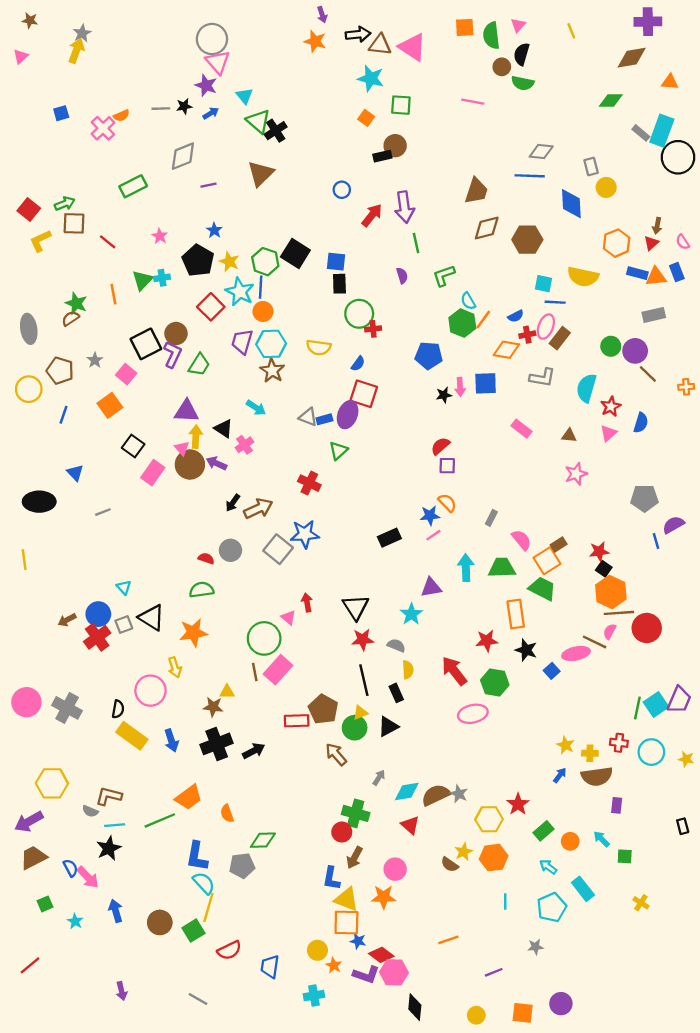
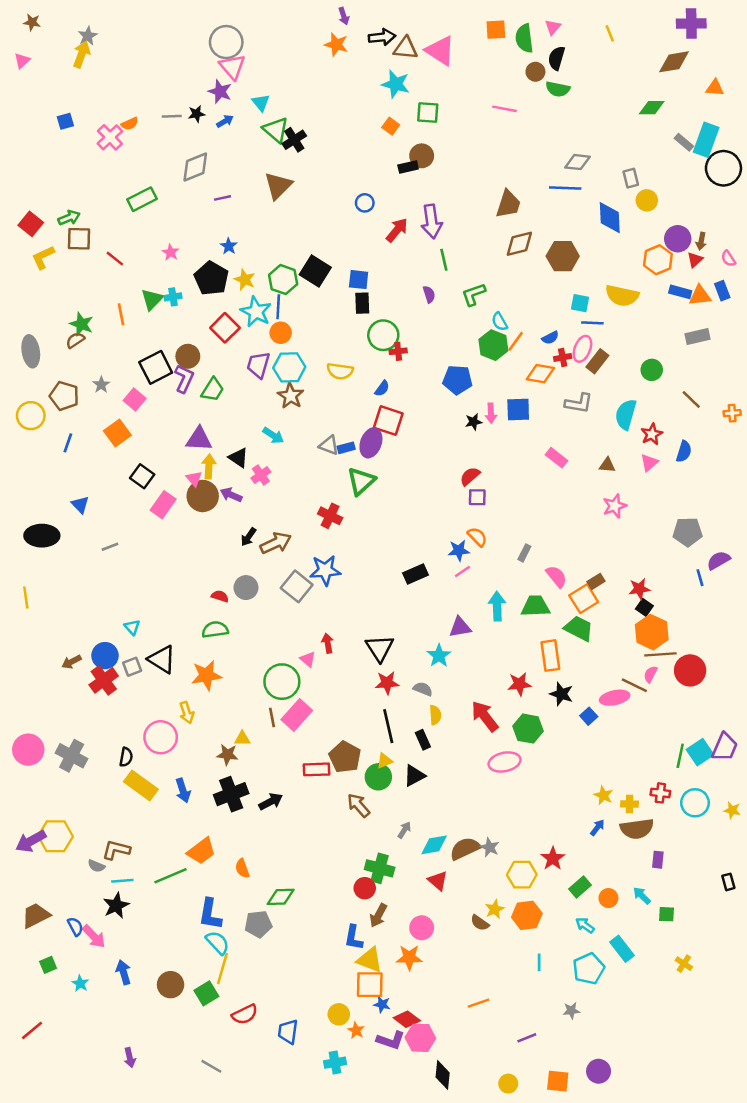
purple circle: (635, 351) -> (678, 239), moved
green triangle: (338, 451) -> (361, 481), size x1.4
purple arrow: (29, 822) -> (31, 841), moved

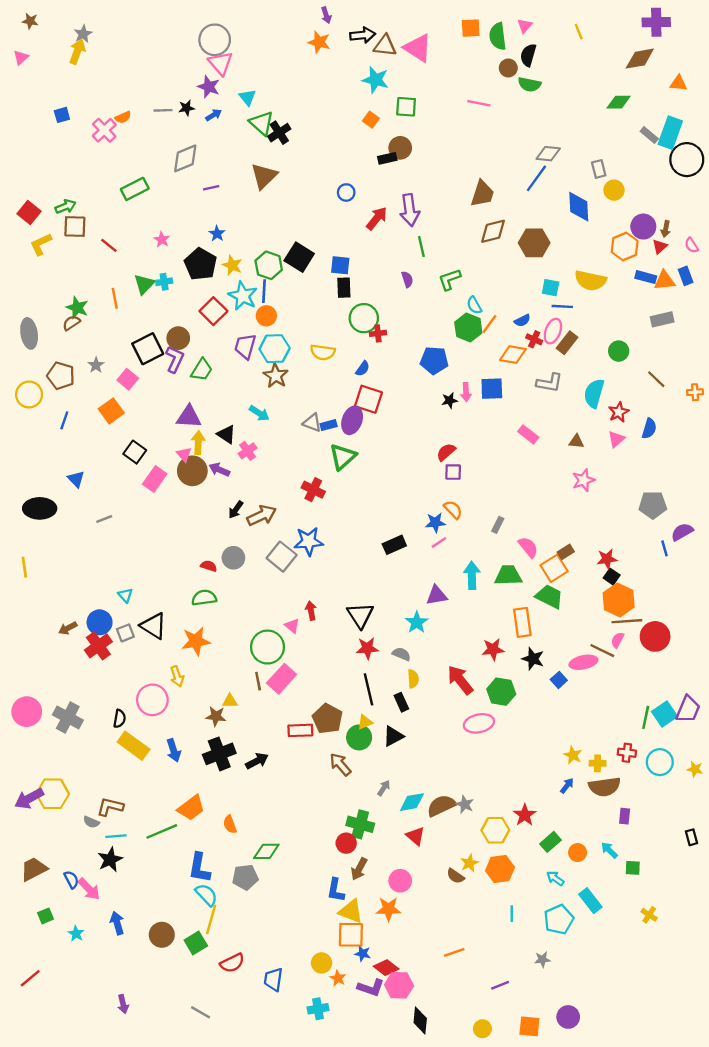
blue line: (565, 188) -> (536, 178), turned -56
red cross: (563, 357) -> (534, 339), turned 35

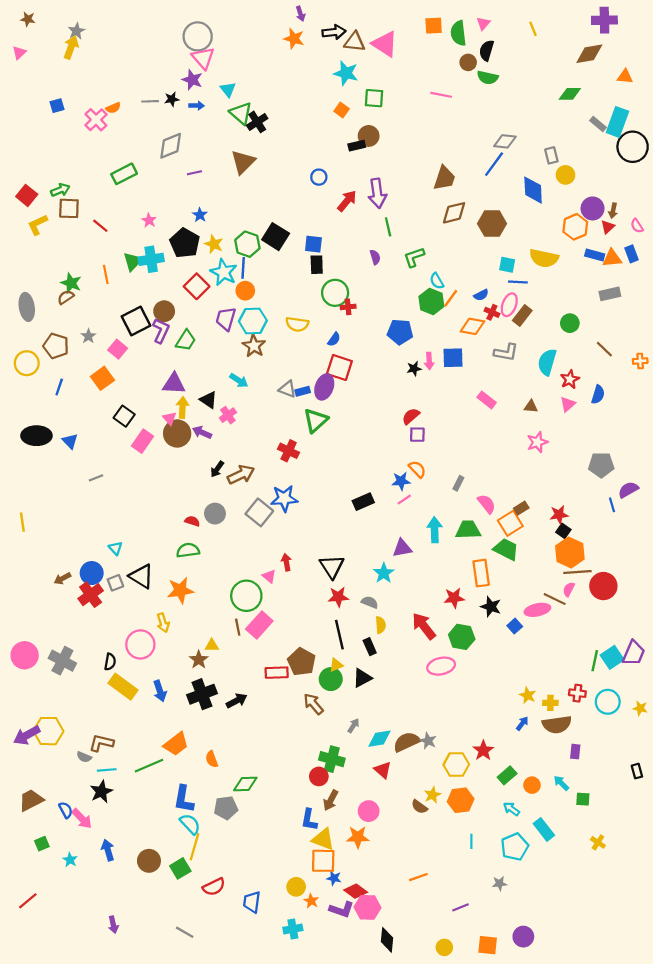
blue arrow: (213, 115) -> (197, 106), turned 32
cyan cross: (164, 282) -> (151, 259), size x1.6
black ellipse: (40, 508) -> (36, 436), moved
brown star: (216, 716) -> (199, 660), turned 30

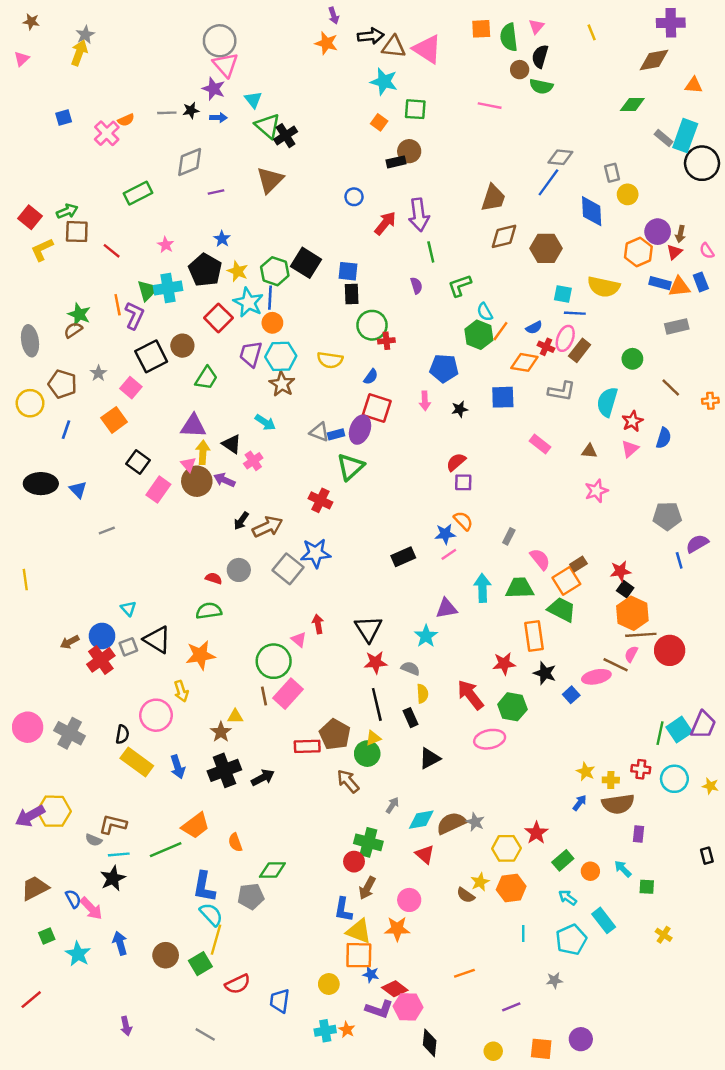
purple L-shape: (161, 331) -> (134, 316), moved
pink arrow: (429, 361) -> (425, 401), moved
black triangle: (362, 678) -> (430, 758), moved
cyan star: (70, 860) -> (78, 954), size x1.5
orange star: (311, 901) -> (347, 1030), moved

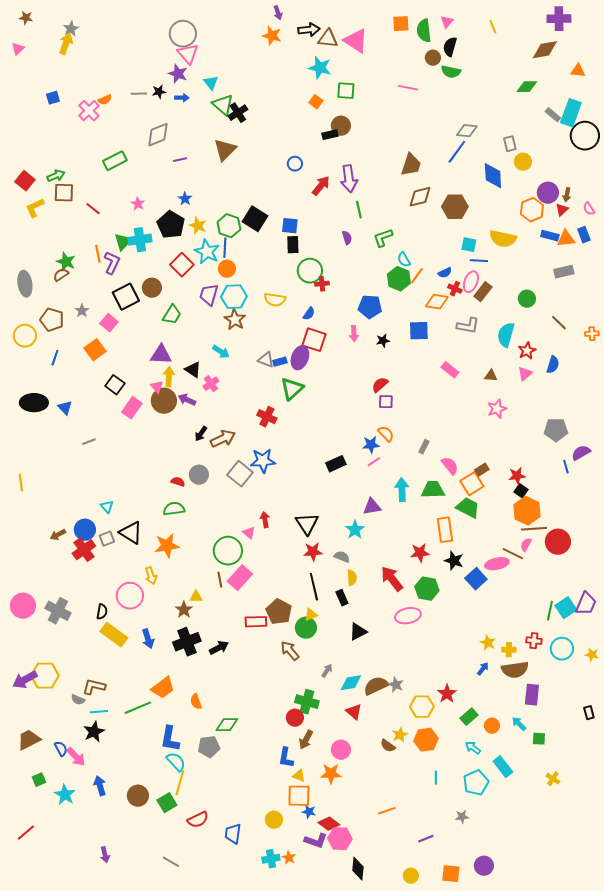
blue square: (571, 695) -> (476, 579), size x1.5
purple rectangle: (638, 834) -> (532, 695), size x1.5
yellow triangle: (359, 931) -> (299, 776), size x0.6

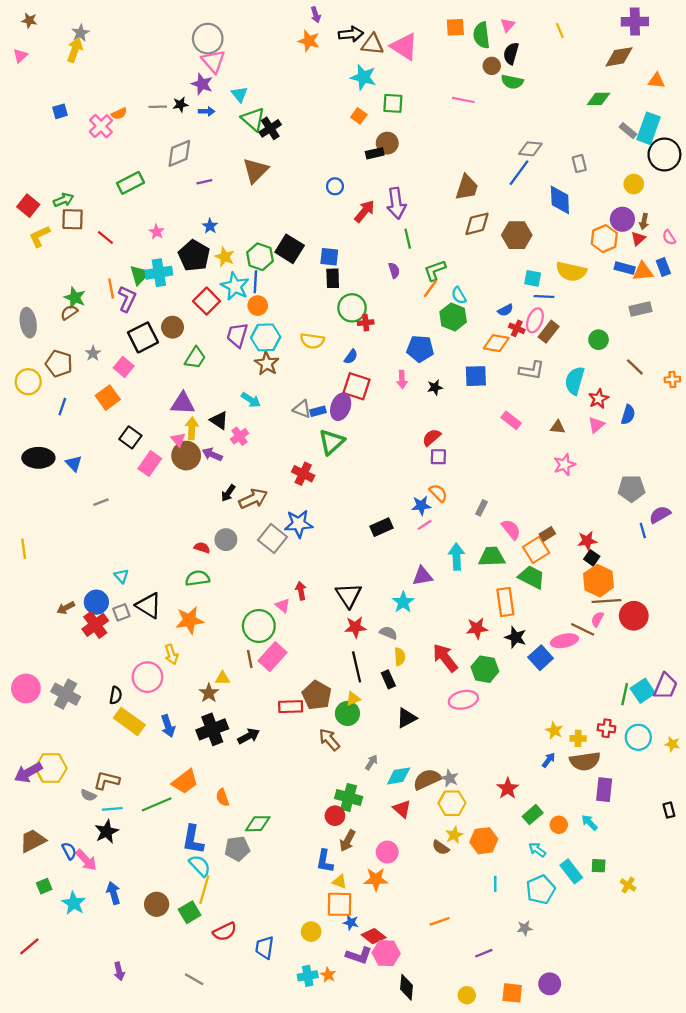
yellow circle: (523, 162) -> (634, 184), moved
orange line: (417, 276) -> (430, 289), moved
yellow hexagon: (422, 707) -> (452, 803), moved
green square: (539, 739) -> (599, 866), moved

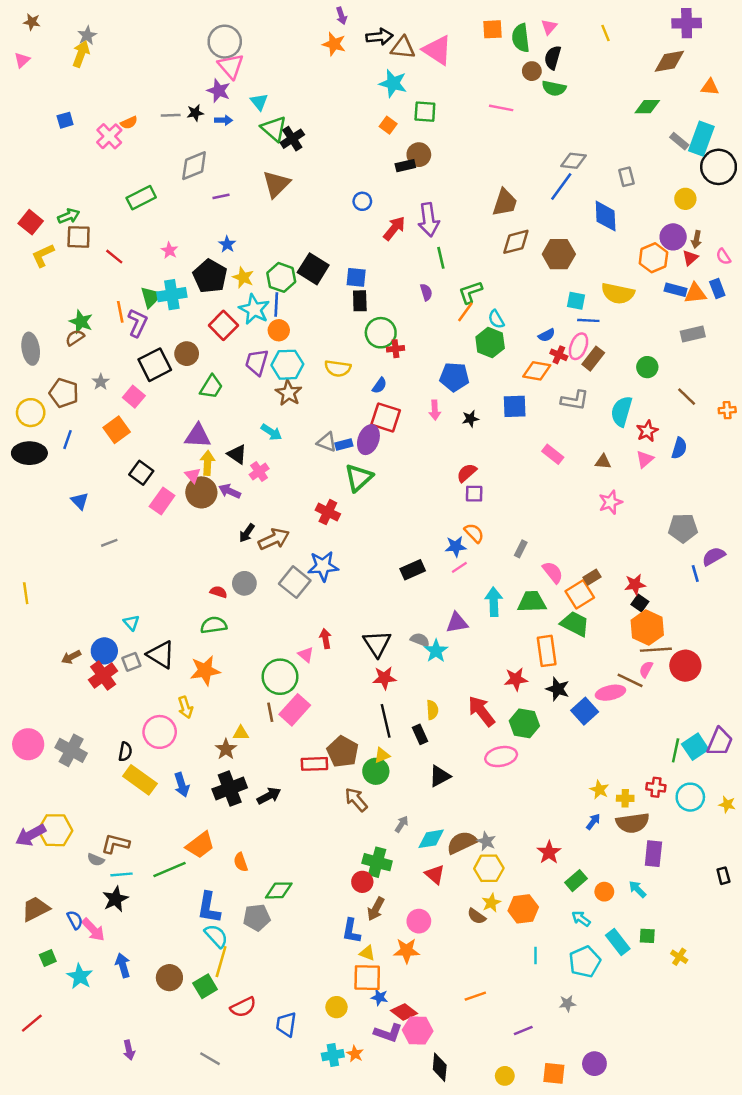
black ellipse: (38, 458) -> (29, 453), moved
gray semicircle: (388, 633) -> (420, 640), moved

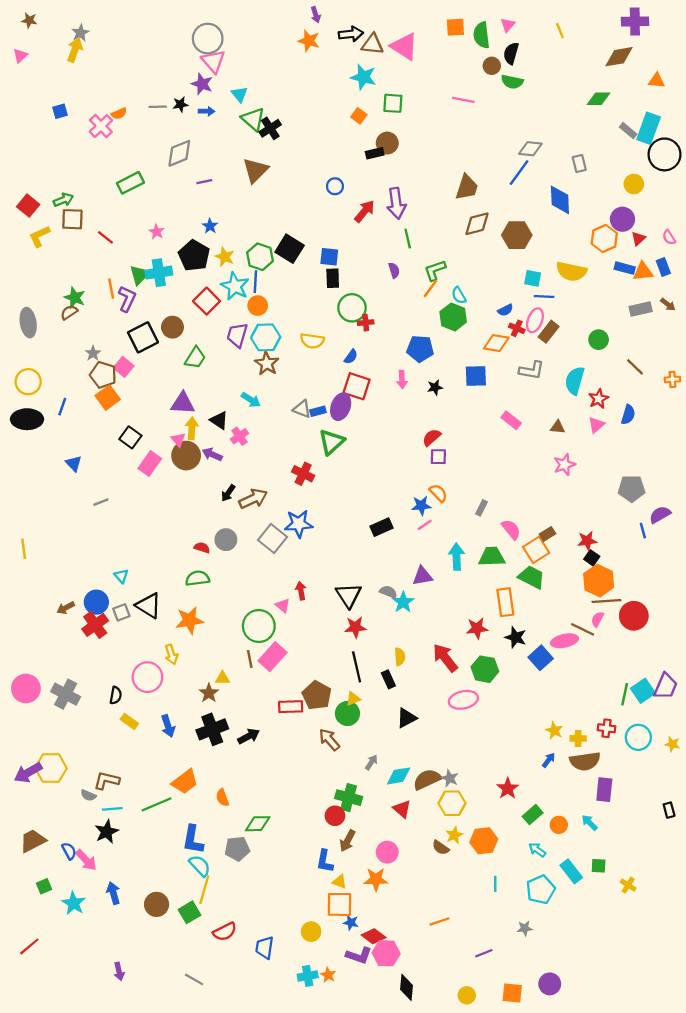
brown arrow: (696, 239) -> (668, 304), moved, turned -63
brown pentagon: (64, 393) -> (103, 375), moved
yellow rectangle: (140, 780) -> (129, 721), size x0.6

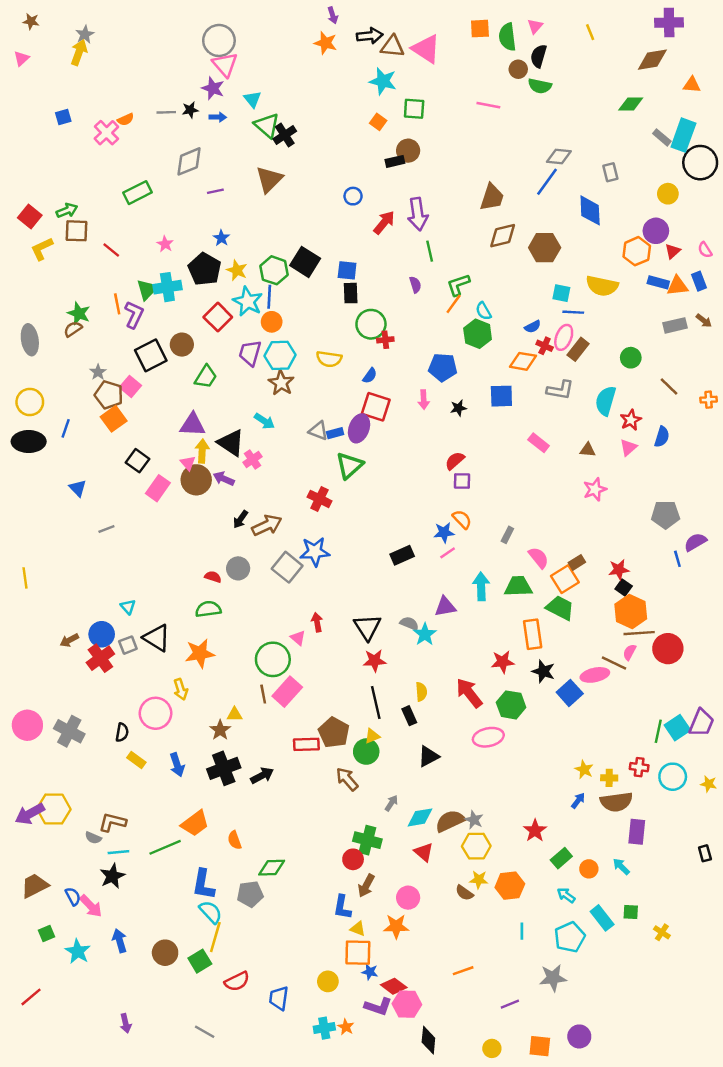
black triangle: (219, 420) -> (231, 443), size x1.4
yellow star: (454, 835) -> (479, 880), turned 30
gray star: (525, 928) -> (553, 978), size x1.6

